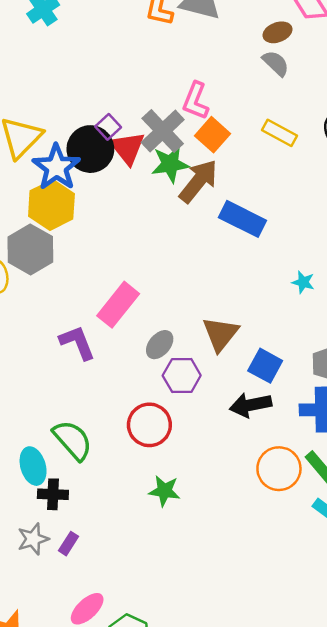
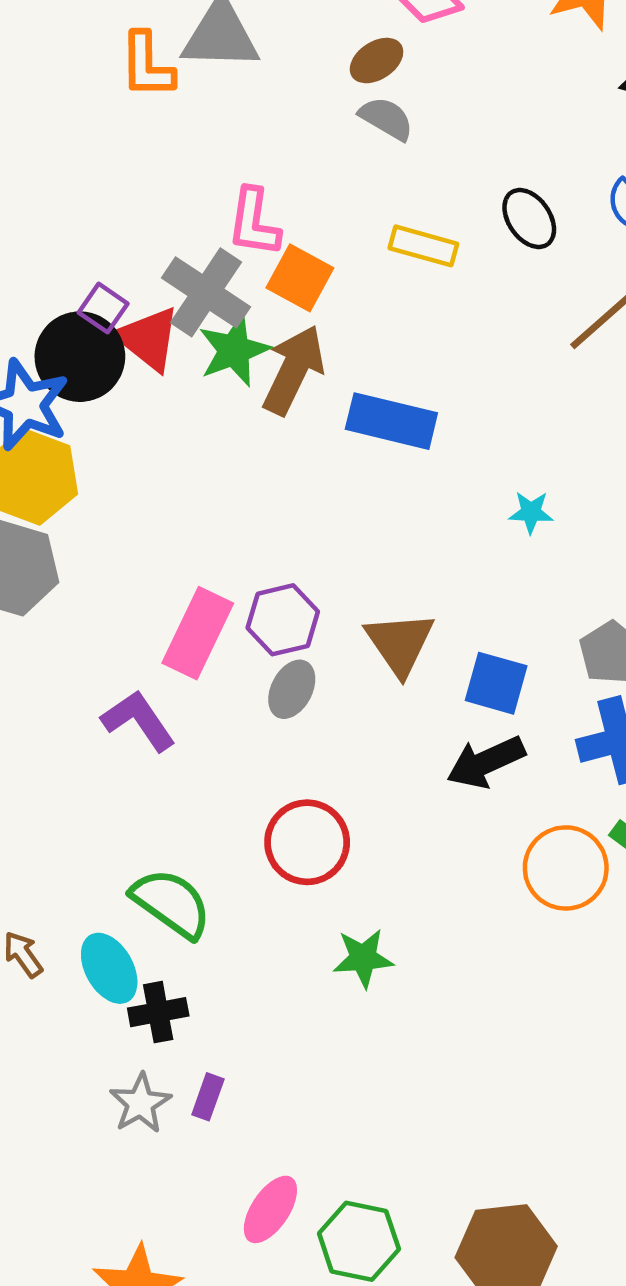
purple hexagon: (182, 375) -> (283, 620), moved

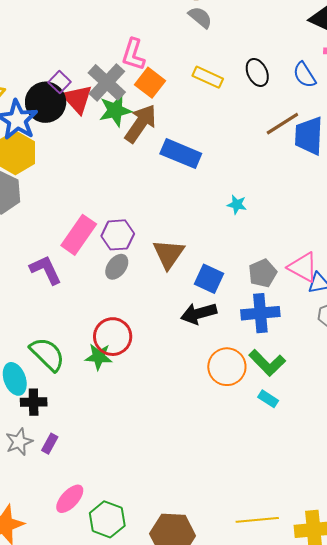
green star: (363, 958) -> (99, 357), moved

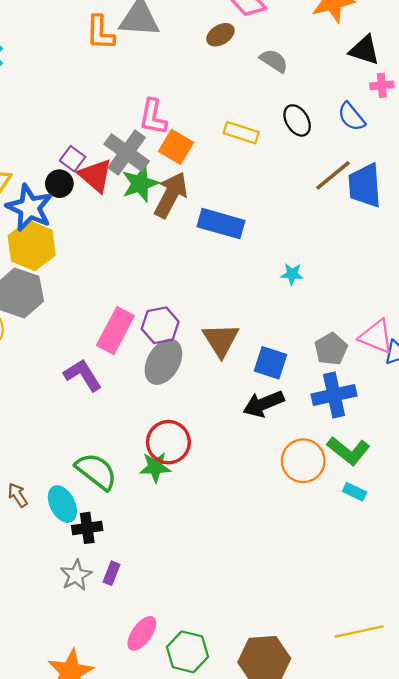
gray semicircle: (200, 17) -> (274, 61), moved
black circle: (46, 102) -> (59, 184), size x0.6
gray ellipse: (117, 267) -> (163, 362), size x1.5

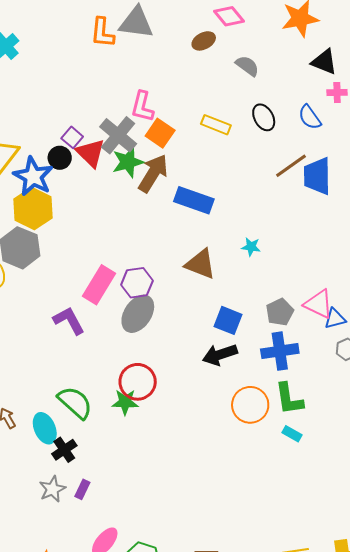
brown triangle: (221, 340) -> (200, 264), moved, turned -40
green L-shape: (349, 451) -> (289, 399), turned 39
black cross: (87, 528) -> (64, 450), turned -30

